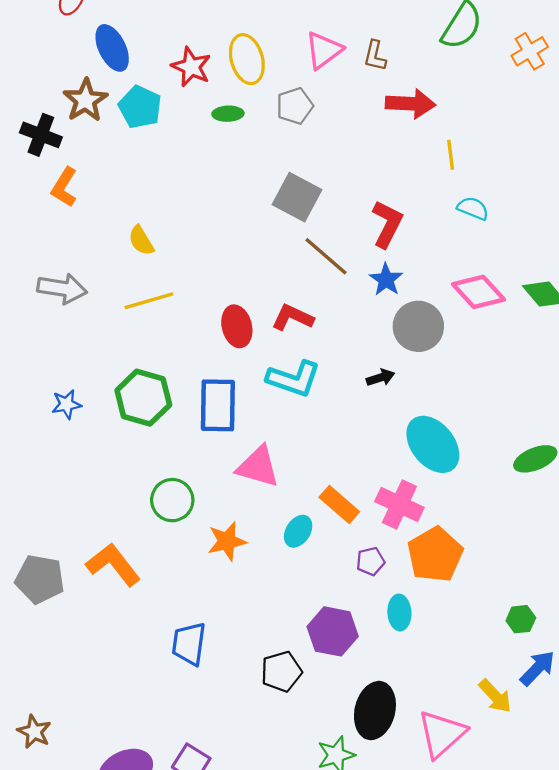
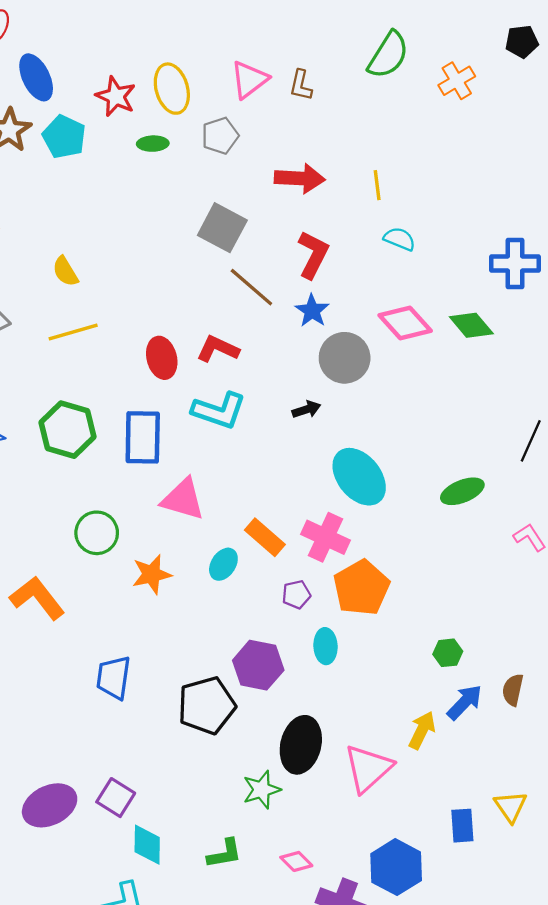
red arrow: (411, 104) -> (300, 178), moved
black pentagon: (281, 672) -> (207, 706), size x1.4
yellow arrow: (495, 696) -> (422, 730), turned -111

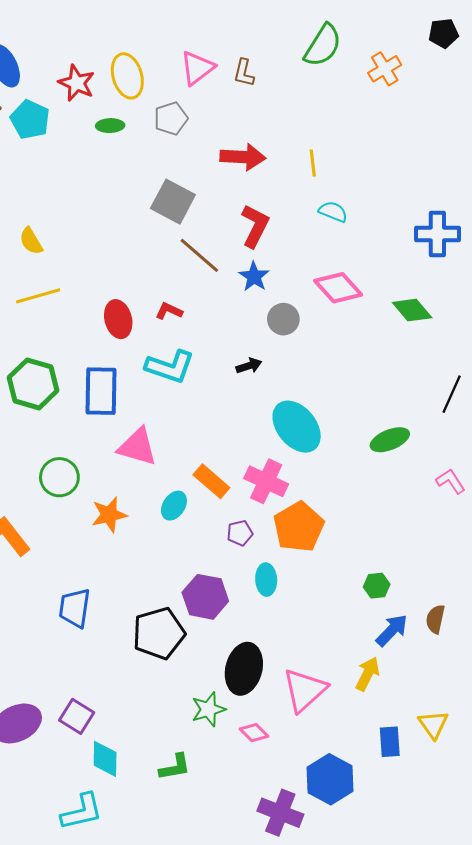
green diamond: (471, 325) -> (412, 310), moved
red L-shape: (218, 349) -> (169, 311), size x0.7
gray circle: (345, 358) -> (283, 319), size x0.7
yellow arrow: (422, 730) -> (368, 674), moved
pink diamond: (296, 861) -> (254, 733), moved

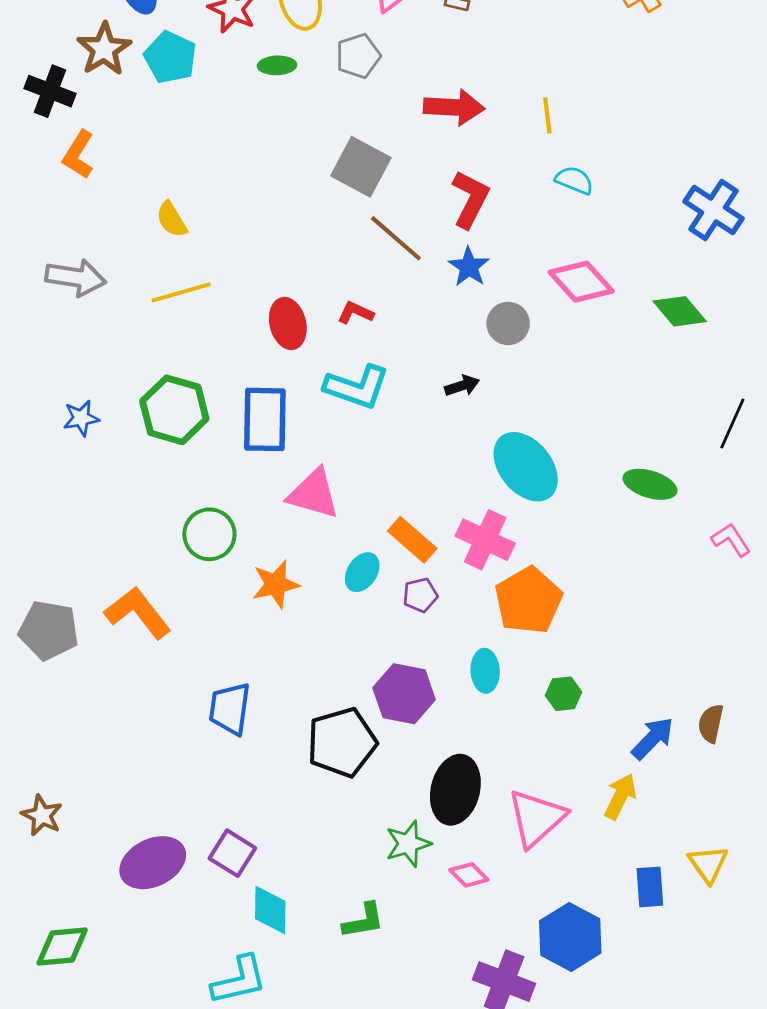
blue cross: (437, 234) -> (713, 210), turned 33
green ellipse: (390, 440) -> (650, 484), turned 39
purple pentagon: (240, 533) -> (420, 595), moved
green hexagon: (377, 586) -> (563, 694), moved

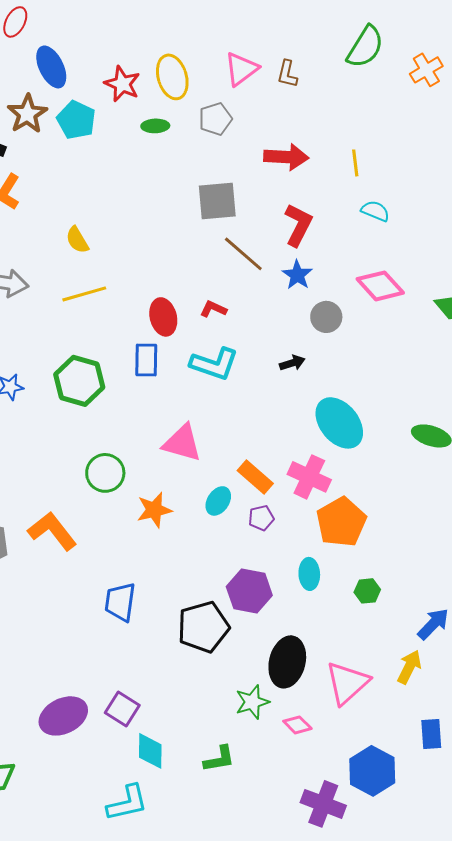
gray square: (361, 167) -> (217, 201), turned -33
blue rectangle: (265, 419) -> (146, 360), moved, size x0.7

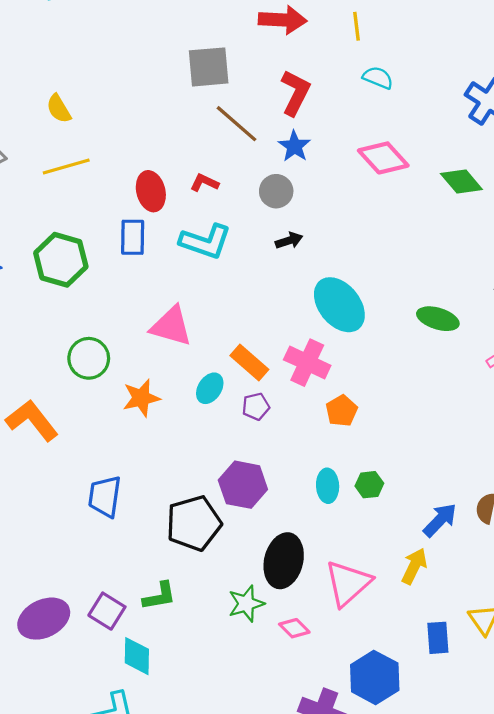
gray circle: (326, 317) -> (276, 191), moved
orange pentagon: (341, 522) -> (341, 411), size x0.6
cyan ellipse: (309, 574) -> (328, 486), moved
green L-shape: (219, 759) -> (159, 596), moved

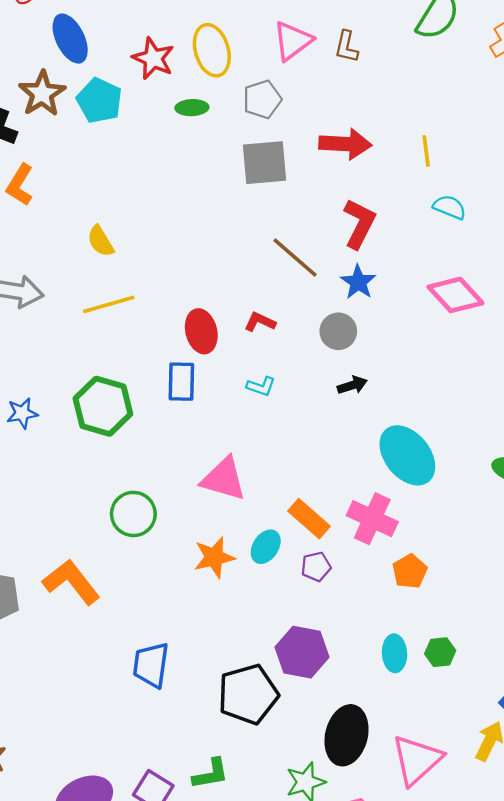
gray square: (209, 67) -> (265, 163), moved
cyan L-shape: (205, 242) -> (261, 386), size x0.5
orange star: (141, 398) -> (214, 557), moved

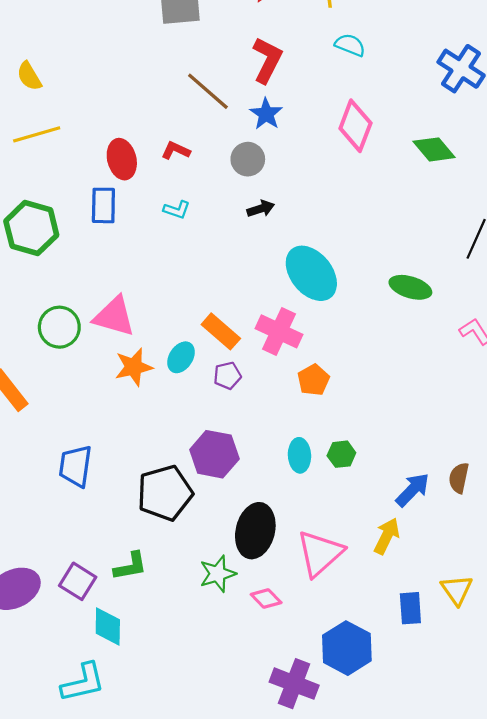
pink diamond: (455, 295) -> (355, 126), turned 63
pink triangle: (224, 479) -> (114, 316), moved

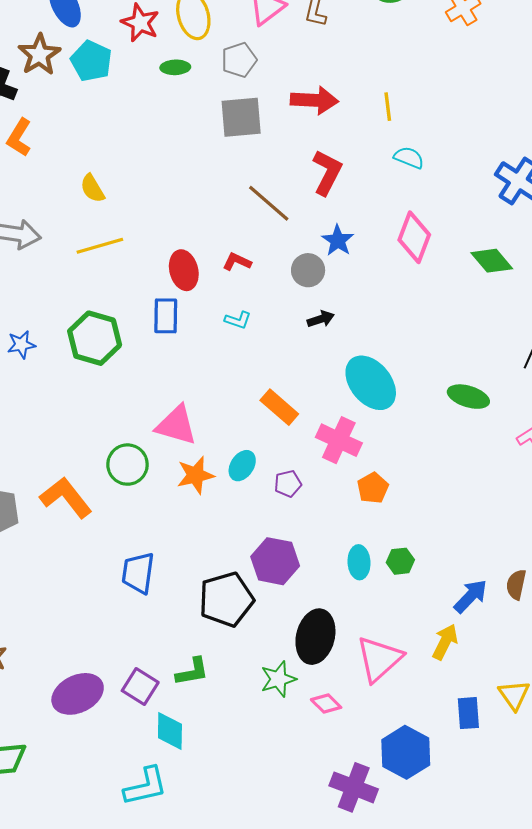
blue star: (266, 114) -> (338, 240), moved
green circle: (59, 327) -> (127, 465), moved
orange rectangle: (221, 331) -> (279, 407), moved

